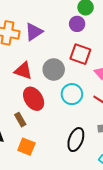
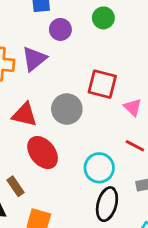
purple circle: (77, 24) -> (60, 29), moved
cyan circle: (72, 94) -> (99, 168), moved
brown rectangle: (20, 120) -> (16, 186), moved

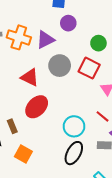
green circle: (103, 18) -> (98, 43), moved
gray circle: (67, 109) -> (60, 66), moved
red ellipse: (43, 153) -> (37, 107), turned 70

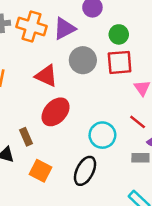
green circle: (98, 43) -> (119, 34), moved
red square: (89, 68) -> (120, 62), turned -30
black ellipse: (74, 153) -> (85, 171), moved

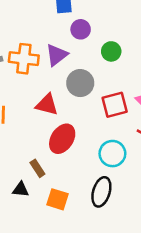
red square: (120, 62) -> (115, 105), moved

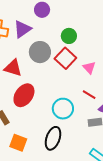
green circle: (111, 51) -> (69, 36), moved
red square: (115, 105) -> (65, 58), moved, turned -35

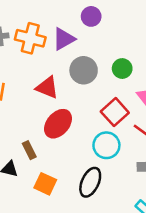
green circle: (69, 36) -> (122, 69), moved
red square: (65, 58) -> (115, 112), moved

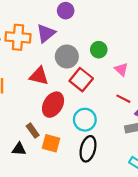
red square: (115, 112) -> (81, 80), moved
cyan circle: (106, 145) -> (85, 120), moved
orange square: (45, 184) -> (51, 143), moved

